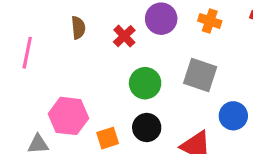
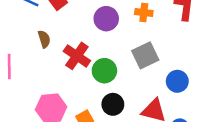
red cross: (124, 36) -> (77, 56), moved, size x1.5
gray square: (200, 75) -> (145, 55), turned -32

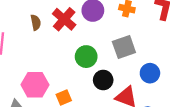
red cross: (77, 56) -> (64, 19), moved
black circle: (113, 104) -> (103, 80), moved

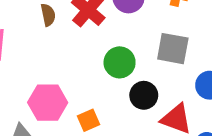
gray square: (124, 47) -> (173, 49), turned 30

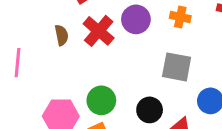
green circle: (120, 62) -> (101, 100), moved

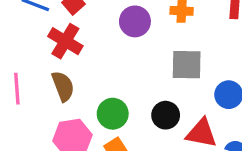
red cross: (99, 31) -> (65, 41), moved
brown semicircle: (62, 35) -> (63, 86), moved, size x1.4

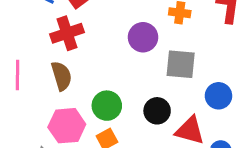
purple circle: (135, 21) -> (143, 37), moved
red cross: (65, 41) -> (67, 33), turned 36

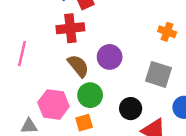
purple circle: (143, 37) -> (110, 57), moved
brown semicircle: (61, 76) -> (78, 66), moved, turned -35

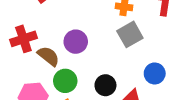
red cross: (70, 28) -> (23, 39), moved
gray square: (158, 74) -> (130, 34), moved, turned -35

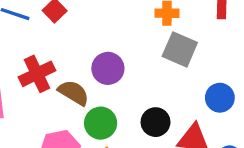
gray square: (130, 34) -> (180, 49), turned -30

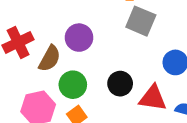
brown semicircle: (74, 93) -> (50, 59), turned 88

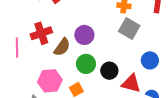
green circle: (73, 85) -> (86, 64), moved

